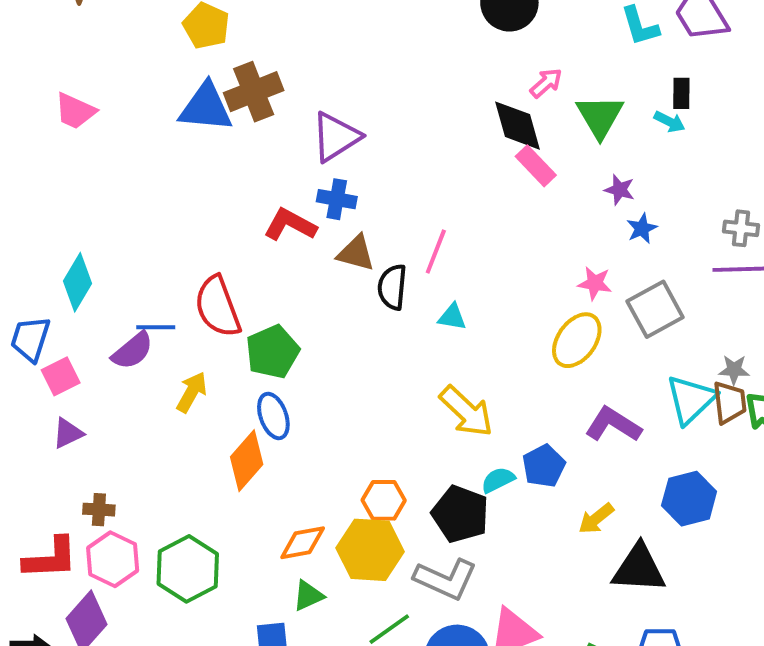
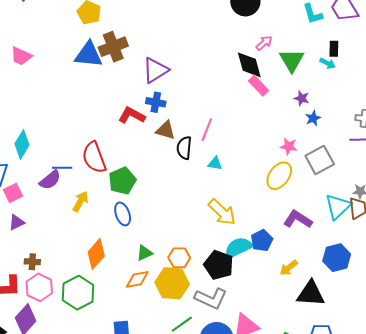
orange diamond: (247, 461) -> (96, 254), moved
cyan semicircle: (498, 480) -> (238, 248), size x1.6
green triangle: (308, 596) -> (144, 253), moved

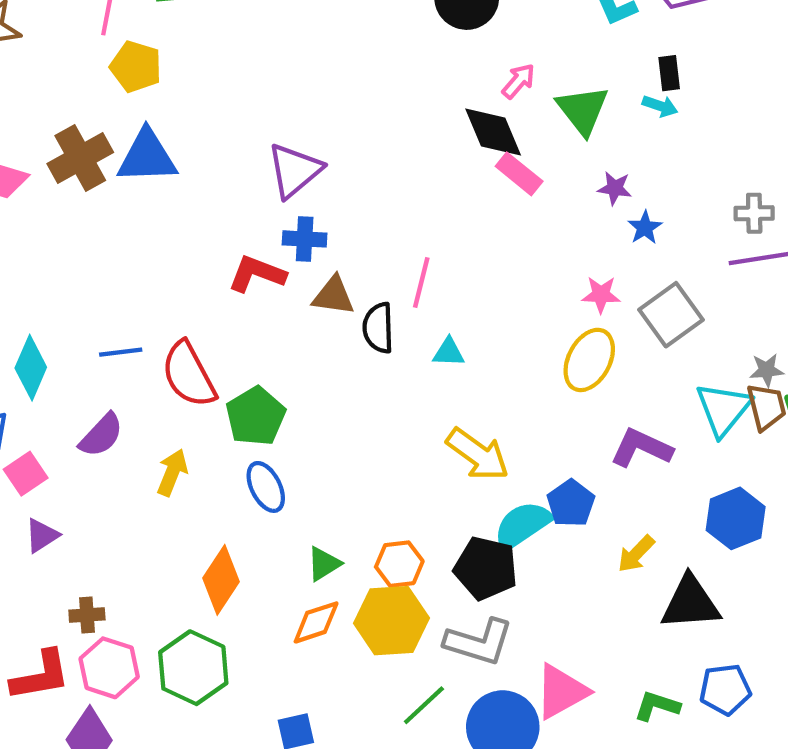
brown cross: (113, 47) -> (80, 158), moved
blue line: (62, 168) -> (121, 352), moved

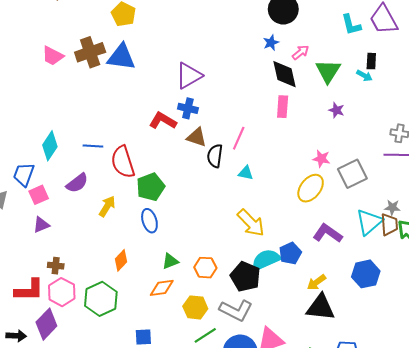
pink rectangle: (519, 174) -> (283, 107), moved, turned 45
blue star: (645, 228) -> (271, 43), moved
orange diamond: (221, 580) -> (121, 260), size x0.7
black triangle: (690, 603) -> (321, 307), moved
yellow hexagon: (391, 621) -> (195, 307), moved, size x0.7

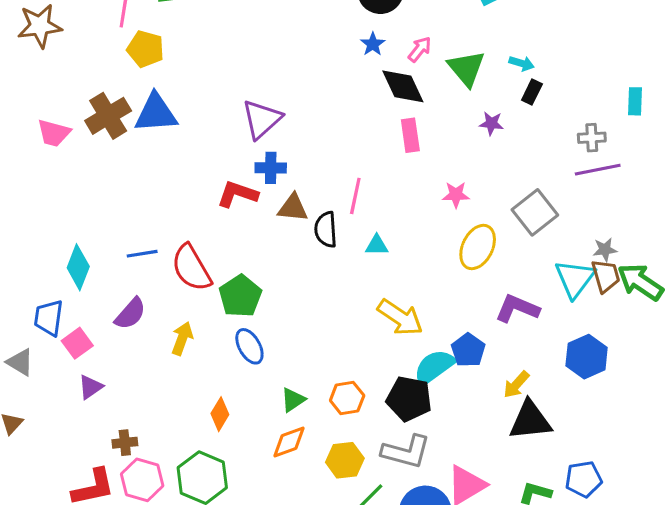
black rectangle: (371, 61) -> (532, 92), moved, turned 35
pink star: (321, 159) -> (456, 195), moved

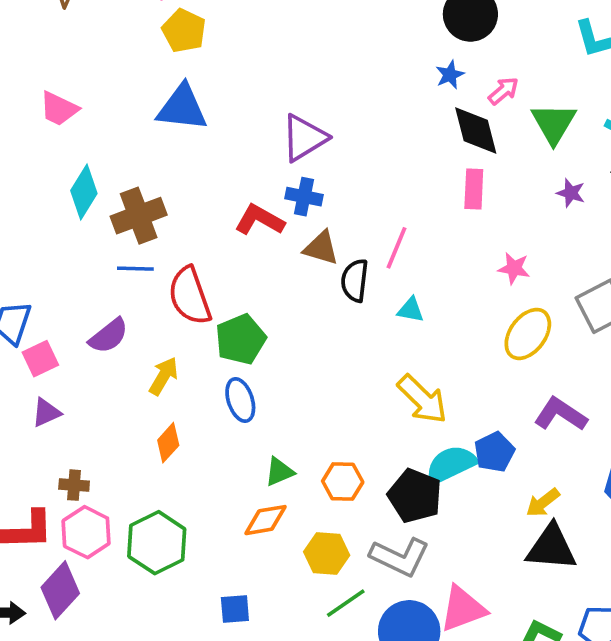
brown cross: (108, 116) -> (139, 216), moved
cyan diamond: (78, 267) -> (84, 192), moved
orange diamond: (220, 414) -> (168, 443), moved

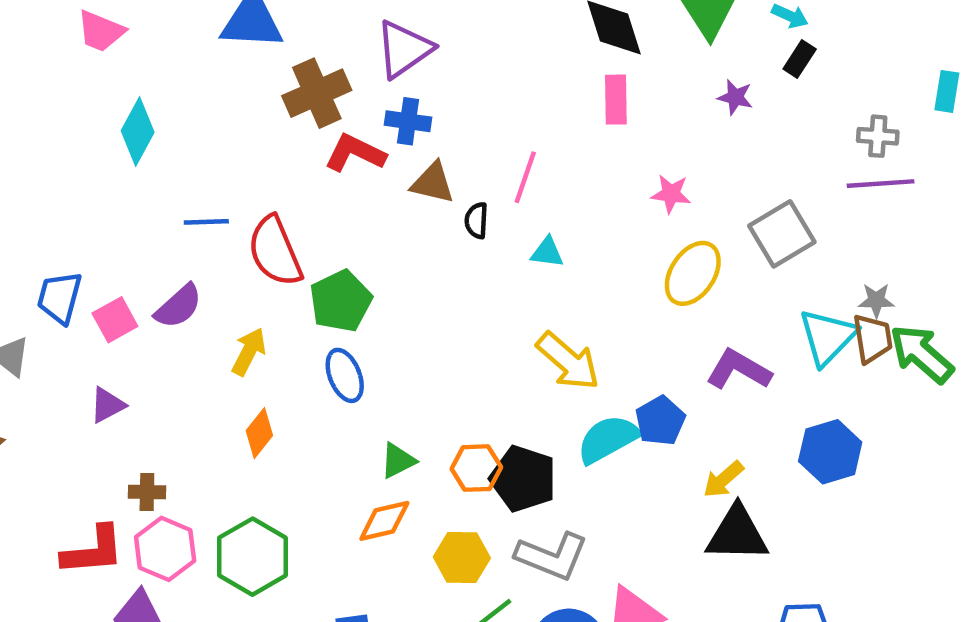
brown cross: (139, 216) -> (317, 93), moved
black semicircle: (355, 281) -> (476, 220), size x0.7
pink square: (40, 359) -> (115, 320), moved
black pentagon: (415, 496) -> (523, 479), moved

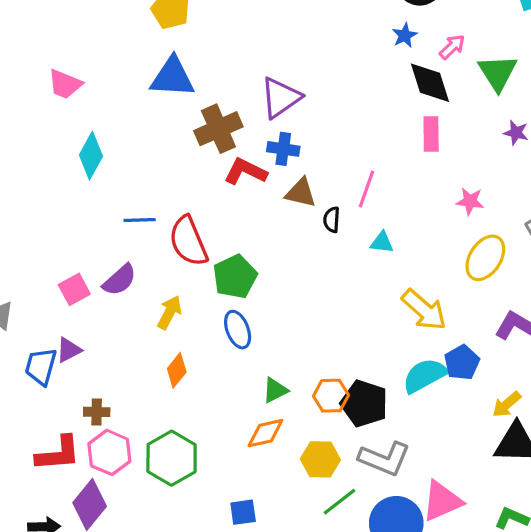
blue trapezoid: (60, 297) -> (41, 366), moved
yellow arrow: (568, 361) -> (424, 310), moved

